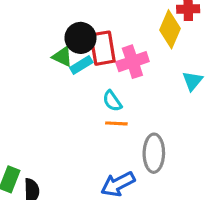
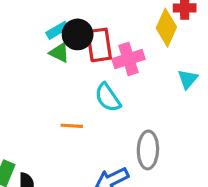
cyan rectangle: (81, 65) -> (57, 30), moved
cyan semicircle: (112, 101) -> (108, 98), size x1.4
orange line: (116, 123) -> (72, 126), moved

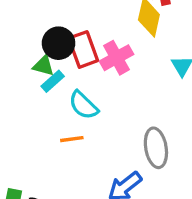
cyan rectangle: (57, 30) -> (53, 81), moved
cyan semicircle: (108, 98) -> (83, 105), moved

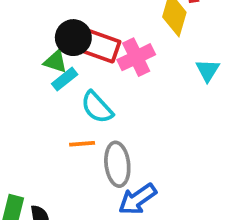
red rectangle: (83, 49) -> (100, 46), turned -54
gray ellipse: (156, 148) -> (117, 164), moved

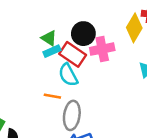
black circle: (73, 38) -> (83, 34), moved
red rectangle: (100, 46) -> (73, 54), moved

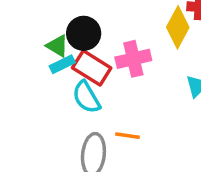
black circle: (83, 34) -> (84, 33), moved
orange line: (52, 96) -> (127, 136), moved

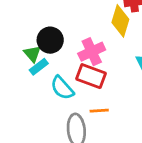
green triangle: (57, 46) -> (32, 54), turned 30
red rectangle: (92, 68) -> (91, 76), moved

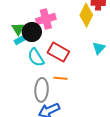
black circle: (50, 40) -> (32, 32), moved
pink cross: (92, 52) -> (46, 19), moved

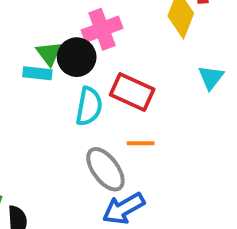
cyan rectangle: (21, 39) -> (37, 73), moved, turned 40
cyan semicircle: (36, 57) -> (89, 106), turned -132
gray ellipse: (42, 90) -> (105, 169), turned -35

